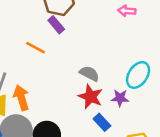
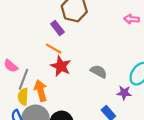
purple rectangle: (56, 25) -> (57, 28), moved
red star: (91, 97) -> (61, 66), moved

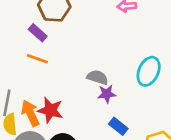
red star: (61, 66) -> (50, 110), moved
purple star: (124, 93) -> (107, 94), moved

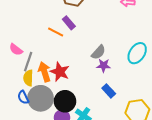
purple rectangle: (38, 33) -> (69, 23), moved
gray semicircle: (98, 77) -> (98, 52), turned 105

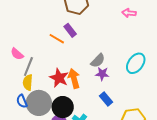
orange arrow: (45, 72) -> (74, 79), moved

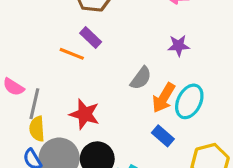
cyan ellipse: (136, 63) -> (189, 101), moved
purple star: (102, 74) -> (179, 46), moved
orange arrow: (74, 79) -> (164, 98), moved, turned -126

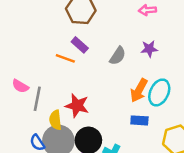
gray semicircle: (141, 78) -> (118, 56), moved
yellow semicircle: (37, 129) -> (55, 120), moved
blue rectangle: (163, 136) -> (139, 120), turned -35

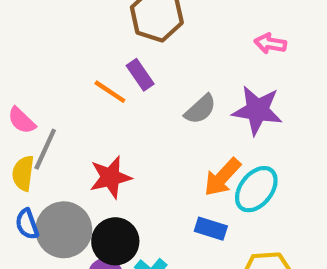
purple star: (149, 49) -> (257, 110), size x1.6
red star: (77, 106) -> (110, 177), turned 30
yellow semicircle: (55, 120) -> (23, 173), moved

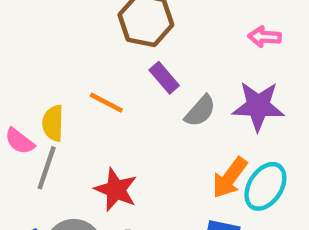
purple rectangle: (140, 75) -> (164, 78), moved
yellow semicircle: (23, 173) -> (53, 123), moved
red star: (110, 177) -> (116, 190), turned -30

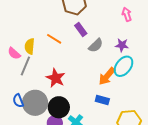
pink arrow: (264, 37) -> (127, 14), turned 64
purple star: (258, 106) -> (122, 45), size x0.6
cyan ellipse: (265, 186) -> (124, 66), moved

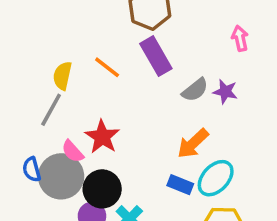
purple rectangle: (81, 29) -> (156, 56), size x1.5
gray semicircle: (96, 45) -> (195, 90), moved
pink semicircle: (14, 53) -> (73, 151), moved
cyan ellipse: (124, 66) -> (216, 178), moved

